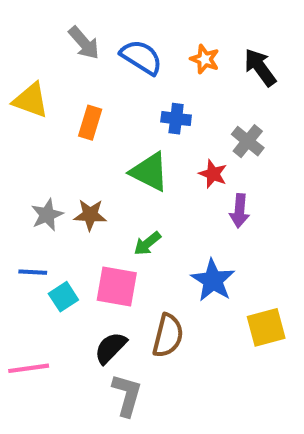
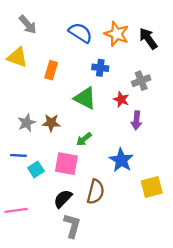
gray arrow: (84, 43) -> (28, 25), moved
orange star: (205, 59) -> (117, 34), size x1.5
gray cross: (248, 141) -> (141, 81), turned 30

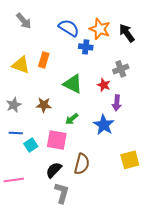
yellow triangle: (17, 57) -> (21, 65), moved
blue cross: (100, 68) -> (86, 47), moved
gray star: (27, 123) -> (14, 105), moved
blue star: (121, 160) -> (104, 125), moved

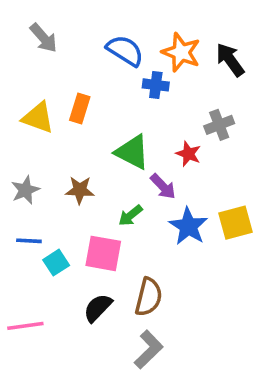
purple arrow: (117, 103) -> (163, 186), moved, turned -49
yellow square: (130, 160) -> (235, 223), moved
gray L-shape: (62, 193) -> (149, 349), moved, turned 30

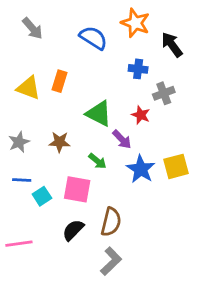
orange star: (181, 52) -> (135, 23), moved
blue cross: (156, 85) -> (138, 69), moved
green arrow: (130, 215) -> (97, 161), turned -102

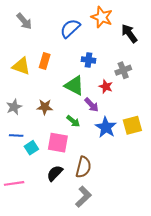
blue semicircle: (93, 38) -> (70, 28), turned -75
blue cross: (138, 69) -> (89, 60), moved

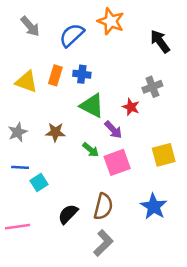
orange star: (102, 17) -> (111, 21), moved
blue semicircle: (70, 28) -> (72, 35), moved
blue cross: (89, 60) -> (82, 74), moved
blue star: (106, 127) -> (154, 206), moved
pink square: (58, 143) -> (117, 162), moved, turned -30

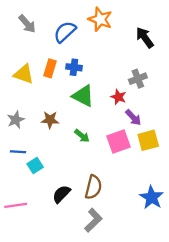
purple arrow: (113, 130) -> (133, 117), moved
pink square: (117, 162) -> (118, 141), moved
blue star: (154, 206) -> (152, 197), moved

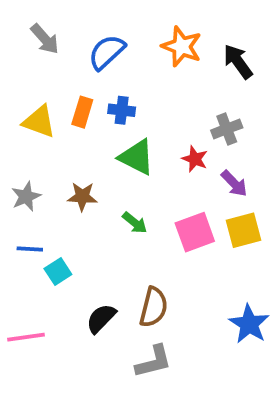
orange star: (100, 19) -> (182, 46), moved
purple arrow: (133, 117) -> (234, 183), moved
gray L-shape: (93, 220) -> (154, 362), turned 30

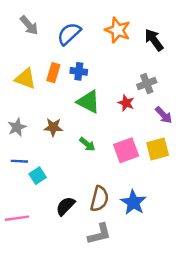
purple arrow: (234, 183) -> (164, 115), moved
blue star: (249, 324) -> (133, 202), moved

